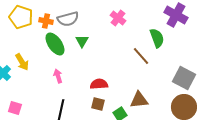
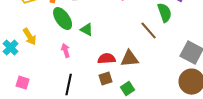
green triangle: (82, 41) -> (87, 30), moved, turned -32
brown triangle: (139, 100) -> (130, 59), moved
brown square: (98, 104) -> (106, 79), turned -32

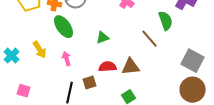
green triangle: (87, 30) -> (103, 38), moved, turned -48
yellow arrow: (30, 37) -> (40, 50), moved
brown square: (106, 79) -> (90, 83), moved

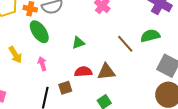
green semicircle: (166, 21) -> (150, 36), moved, turned -84

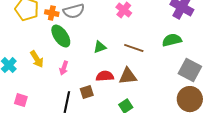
brown line: (125, 44) -> (134, 48), moved, turned -30
pink arrow: (42, 64) -> (64, 68), turned -144

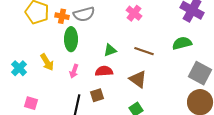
green ellipse: (61, 36) -> (71, 39), turned 35
red semicircle: (105, 76) -> (104, 71), moved
brown triangle: (128, 76) -> (138, 79), turned 42

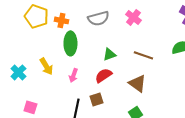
gray semicircle: (84, 14) -> (98, 18), moved
red semicircle: (104, 71) -> (103, 75), turned -30

